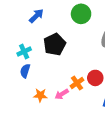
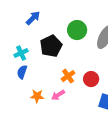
green circle: (81, 14) -> (77, 30), moved
orange cross: (77, 83) -> (68, 76), moved

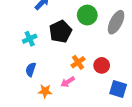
blue semicircle: (22, 72) -> (31, 70), moved
orange star: (37, 96) -> (45, 91), moved

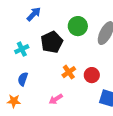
pink arrow: (68, 82) -> (56, 99), moved
orange star: (45, 91) -> (14, 101), moved

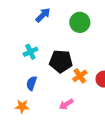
green circle: (78, 26) -> (80, 22), moved
black pentagon: (52, 42) -> (61, 61), moved, turned 30

